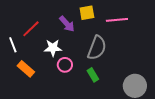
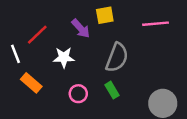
pink line: (117, 20) -> (156, 24), moved
pink circle: (65, 65) -> (78, 94), moved

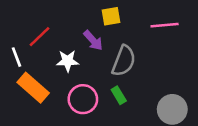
purple arrow: (81, 29) -> (93, 40), moved
orange rectangle: (31, 83) -> (33, 88), size x1.4
pink circle: (78, 94) -> (83, 99), size x1.5

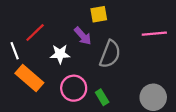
pink line: (165, 25) -> (154, 34), moved
green rectangle: (119, 95) -> (102, 97), moved

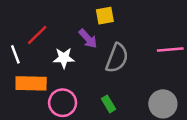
pink line: (154, 34) -> (170, 50), moved
orange rectangle: (29, 78) -> (31, 83), turned -40
pink circle: (74, 88) -> (63, 103), moved

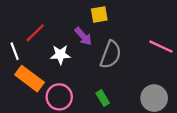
pink line: (170, 50) -> (161, 47), turned 30
orange rectangle: (31, 83) -> (29, 79), turned 36

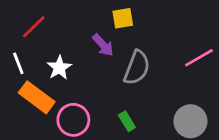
red line: (35, 33) -> (34, 27), moved
pink line: (161, 47) -> (199, 58), turned -55
white star: (60, 55) -> (59, 68), moved, turned -30

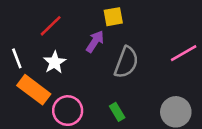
red line: (34, 27) -> (51, 26), moved
purple arrow: (103, 45) -> (95, 41), turned -105

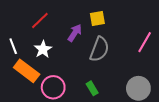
yellow square: (113, 17) -> (97, 18), moved
pink line: (184, 53) -> (145, 42), turned -30

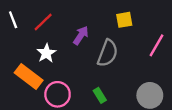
yellow square: (97, 18) -> (124, 20), moved
white line: (13, 46) -> (13, 20), moved

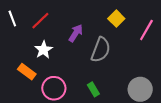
yellow square: (124, 20) -> (116, 19), turned -35
pink line: (157, 45) -> (146, 30), moved
orange rectangle: (29, 76) -> (27, 72), size x0.7

